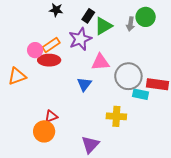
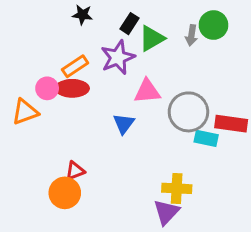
pink circle: (35, 50) -> (47, 88), moved
yellow cross: (116, 116) -> (177, 188), moved
purple triangle: (90, 145) -> (166, 212), moved

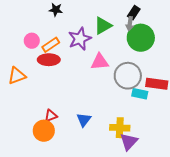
black rectangle: (130, 24) -> (134, 13), moved
green circle: (213, 25) -> (141, 38), moved, size x1.4
pink circle: (47, 88) -> (32, 41), moved
blue triangle: (124, 124) -> (84, 120), moved
purple triangle: (166, 212) -> (129, 142), moved

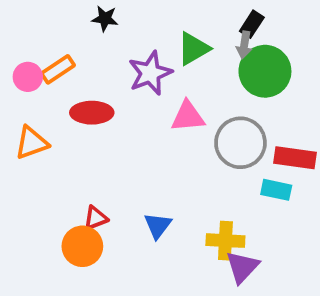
pink circle: (32, 41) -> (28, 77), moved
orange rectangle: (51, 45) -> (58, 69), moved
cyan rectangle: (140, 94) -> (276, 190), moved

